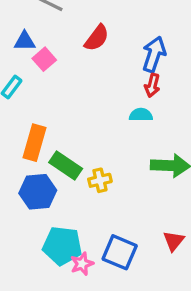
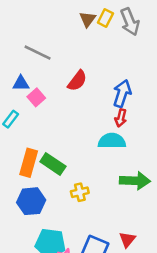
cyan semicircle: (141, 115) -> (112, 141), size x1.5
green rectangle: (66, 166) -> (53, 164), moved
red triangle: (174, 241) -> (127, 240), moved

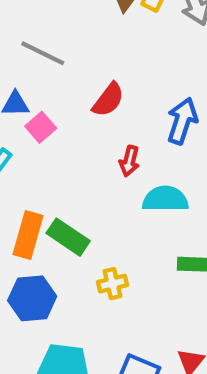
red arrow: (121, 118) -> (129, 161), moved

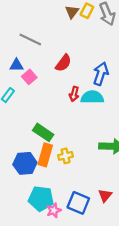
cyan semicircle: (165, 199) -> (92, 97), moved
orange rectangle: (28, 235) -> (45, 155), moved

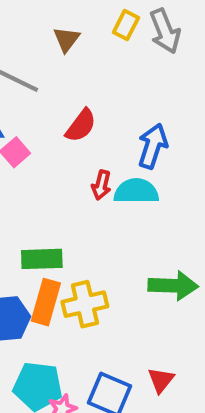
brown triangle: (72, 12) -> (66, 39), moved
green rectangle: (43, 132) -> (42, 259), turned -36
yellow cross: (66, 156) -> (85, 304), size x1.5

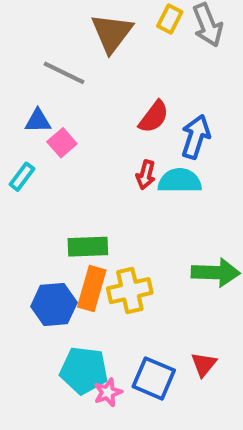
brown triangle: (66, 39) -> (112, 33), size x1.6
red semicircle: (81, 126) -> (154, 117), moved

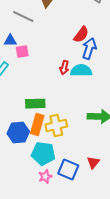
red semicircle: (154, 117) -> (81, 35), moved
pink square: (62, 143) -> (22, 52), turned 32
cyan pentagon: (84, 370) -> (43, 154), moved

